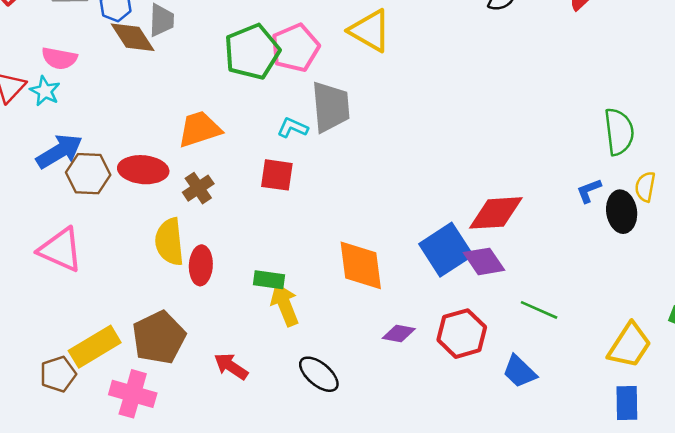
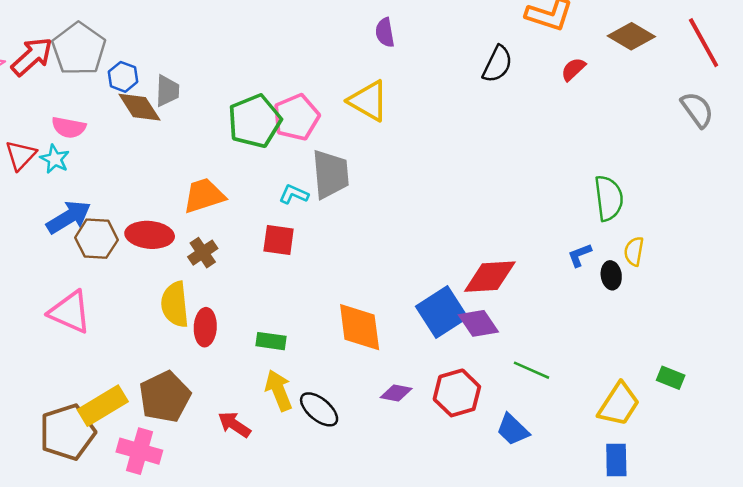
black ellipse: (622, 212) -> (611, 275), size x0.7
yellow arrow: (285, 305) -> (279, 390), moved
brown pentagon: (58, 374) -> (67, 432), size x1.6
black ellipse: (319, 374) -> (319, 409), moved

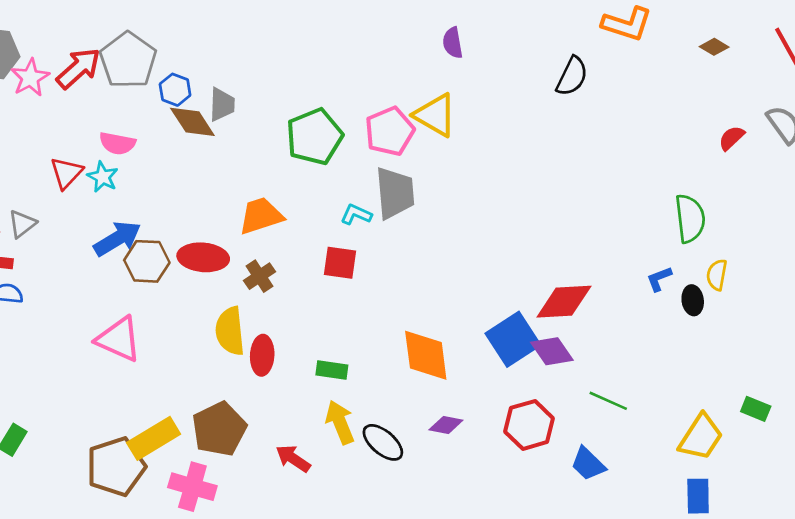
brown diamond: (631, 36) -> (714, 47), size x0.6
red semicircle: (573, 69) -> (732, 138), moved
pink pentagon: (296, 117) -> (390, 131), moved
purple diamond: (396, 393) -> (446, 425), moved

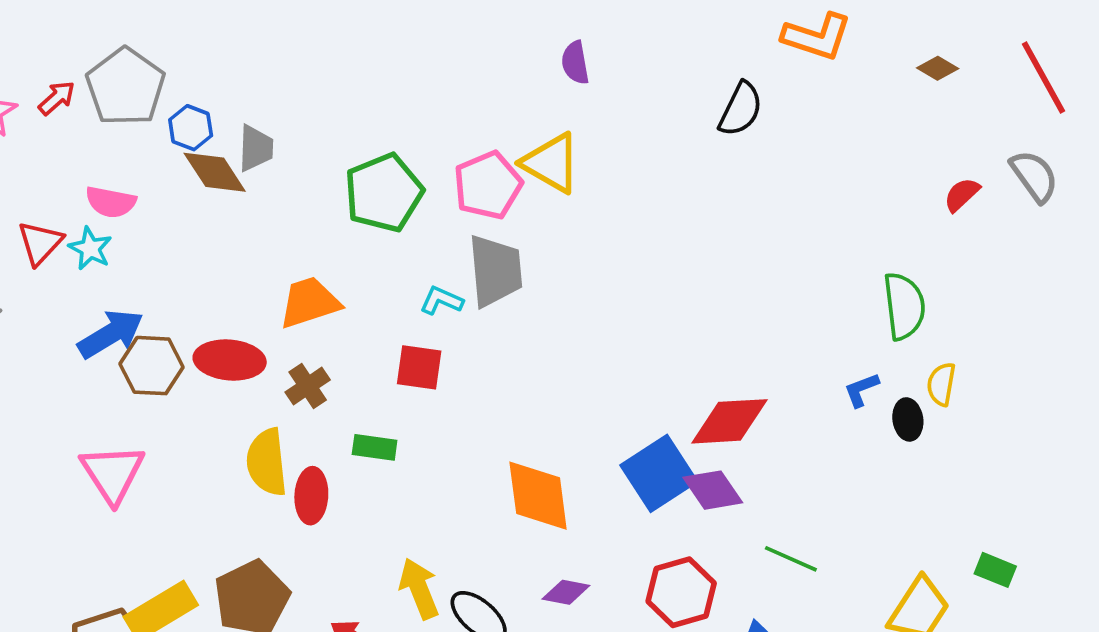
red arrow: (78, 68) -> (57, 98), size x0.6
pink triangle: (119, 339) -> (113, 473), turned 33
green rectangle: (332, 370) -> (375, 447), moved

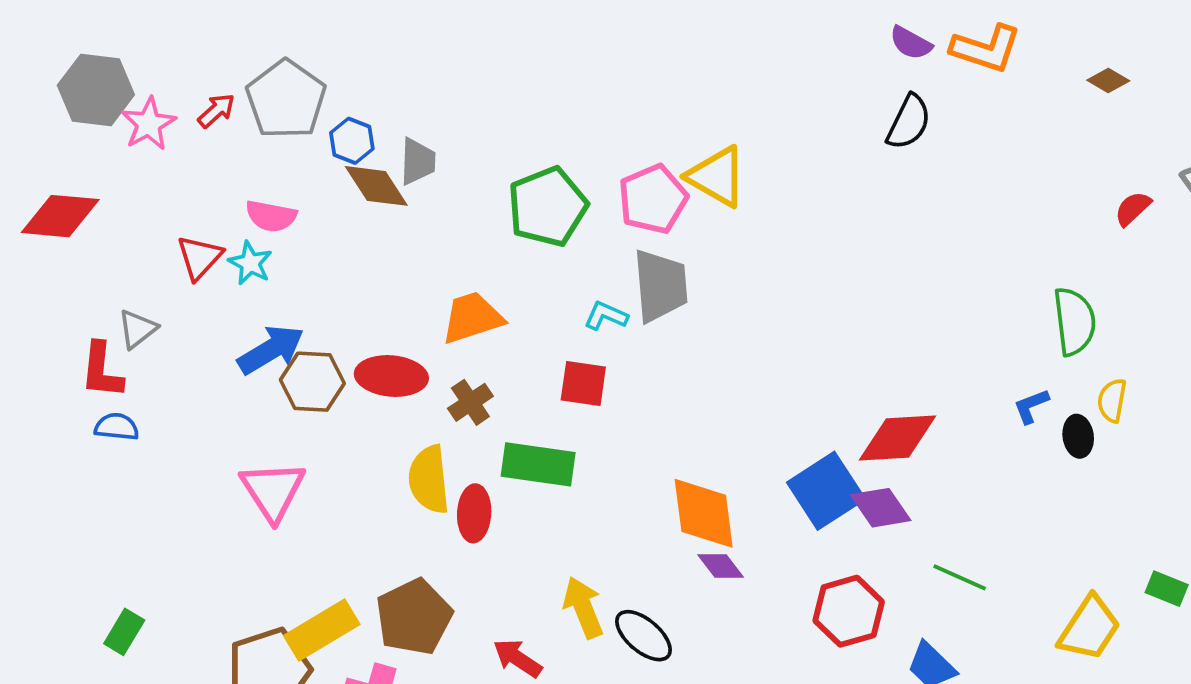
purple semicircle: (575, 63) -> (911, 43), moved, turned -51
green rectangle: (375, 447) -> (538, 464), size x1.6
purple diamond: (566, 592) -> (721, 566), moved, turned 42

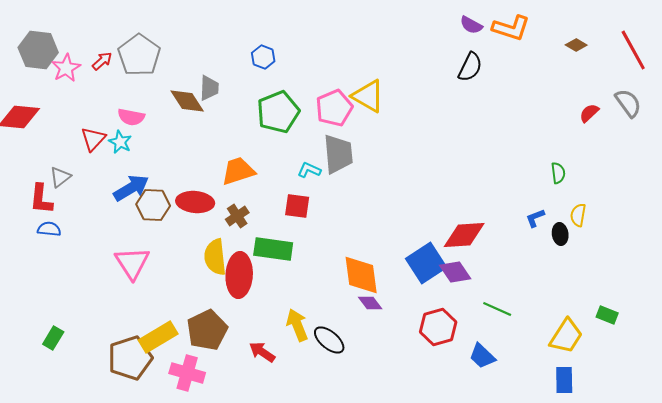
blue hexagon: (352, 141) -> (263, 57), moved
green semicircle: (1074, 321) -> (558, 173), size x0.6
red ellipse: (474, 513) -> (239, 275), size x1.5

